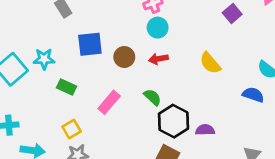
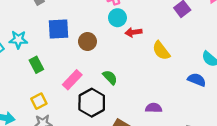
red arrow: (158, 59) -> (133, 32), moved
green rectangle: (66, 87) -> (36, 65), turned 35
black hexagon: (174, 121) -> (92, 103), moved

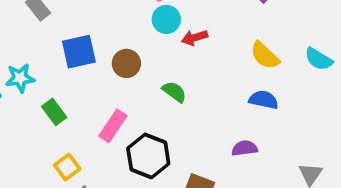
yellow semicircle: (161, 51) -> (265, 55), moved
green semicircle: (110, 77) -> (174, 92), moved
blue semicircle: (197, 80) -> (264, 100), moved

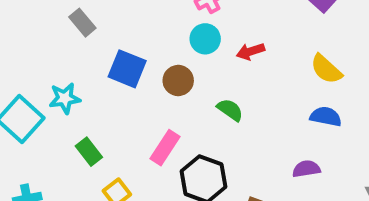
cyan circle: (166, 19) -> (205, 39), moved
blue square: (79, 52) -> (127, 69), turned 36
green rectangle: (54, 112) -> (89, 152), moved

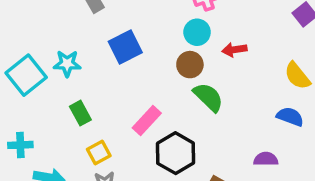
blue square: (127, 69) -> (125, 47), turned 32
brown circle: (178, 80) -> (190, 65), moved
green semicircle: (230, 110) -> (208, 97), size x1.4

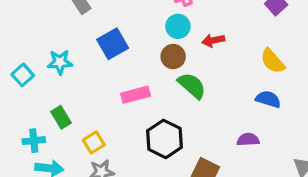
cyan square: (26, 75) -> (23, 75), size x0.6
green rectangle: (80, 113) -> (61, 117), moved
pink rectangle: (147, 120) -> (136, 95), moved, turned 36
cyan cross: (20, 145) -> (34, 141), moved

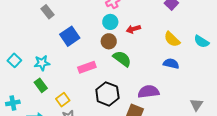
cyan star: (60, 62) -> (42, 63), moved
purple semicircle: (248, 140) -> (148, 92), moved, size x1.5
cyan cross: (34, 141) -> (13, 103), moved

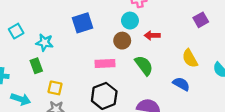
green semicircle: (122, 59) -> (144, 65), moved
pink rectangle: (87, 67) -> (105, 64), moved
yellow square: (63, 100) -> (55, 88), turned 32

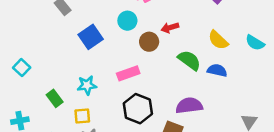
cyan circle: (130, 21) -> (127, 21), moved
brown circle: (122, 41) -> (149, 42), moved
cyan star: (45, 42) -> (87, 85), moved
green semicircle: (144, 65) -> (189, 60), moved

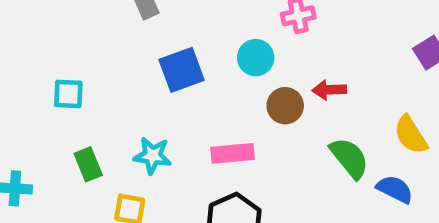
cyan square: (22, 68) -> (68, 94), moved, turned 35

